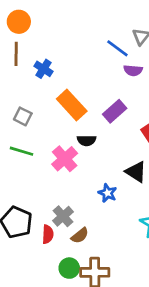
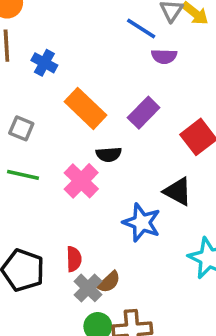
blue star: (107, 193) -> (142, 223), size x1.5
gray cross: (63, 216) -> (88, 288), moved
red semicircle: (48, 234) -> (74, 259), moved

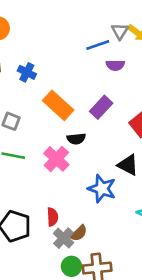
blue line: (141, 28) -> (98, 45), turned -50

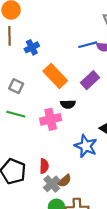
blue line: (98, 45) -> (88, 45), moved
blue cross: (27, 72) -> (32, 47), turned 32
pink cross: (56, 159) -> (51, 119), turned 30

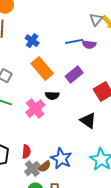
blue cross: (32, 47) -> (32, 41), moved, turned -32
pink cross: (51, 119) -> (35, 109), turned -30
blue star: (86, 146) -> (61, 159), moved

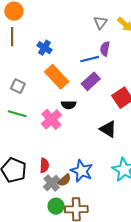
gray triangle: (96, 19) -> (100, 22), moved
blue line: (74, 41) -> (90, 59), moved
purple semicircle: (89, 44) -> (105, 49), turned 96

